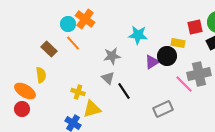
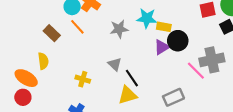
yellow rectangle: (178, 43) -> (164, 27), moved
gray star: (112, 56) -> (119, 29), moved
yellow triangle: (92, 109) -> (128, 95), moved

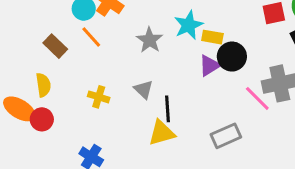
cyan star: (147, 18) -> (188, 25), turned -30
gray star: (119, 29) -> (150, 40), turned -30
black line: (132, 78) -> (168, 109), turned 30
yellow cross: (83, 79) -> (99, 97), moved
red circle: (23, 97) -> (42, 119), moved

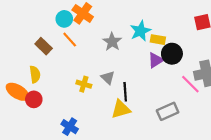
yellow cross: (99, 97) -> (84, 84), moved

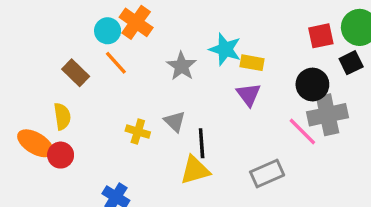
cyan star: (140, 31) -> (225, 49), turned -30
black circle: (172, 54) -> (312, 85), moved
purple triangle: (156, 60) -> (249, 95), turned -35

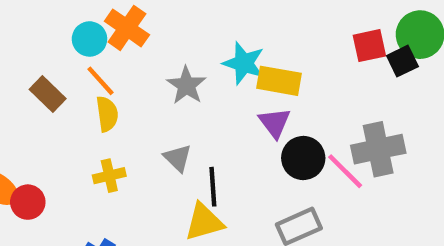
yellow rectangle: (252, 63) -> (279, 81), size x1.4
black square: (351, 63) -> (402, 61), moved
black circle: (312, 85) -> (303, 158), moved
yellow semicircle: (62, 116) -> (107, 114), moved
yellow cross: (138, 132) -> (109, 176), moved, turned -30

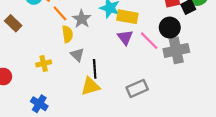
orange line: (101, 81) -> (60, 13), moved
yellow semicircle: (107, 114) -> (68, 34), moved
black circle: (303, 158) -> (170, 28), moved
pink line: (345, 171) -> (149, 41), moved

